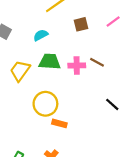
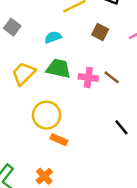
brown square: (81, 24) -> (100, 32), turned 32

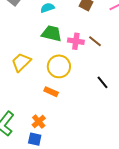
yellow trapezoid: (24, 74) -> (21, 62), moved
yellow circle: (47, 115) -> (59, 66), moved

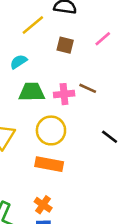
orange rectangle: (51, 92) -> (49, 164), size x1.5

